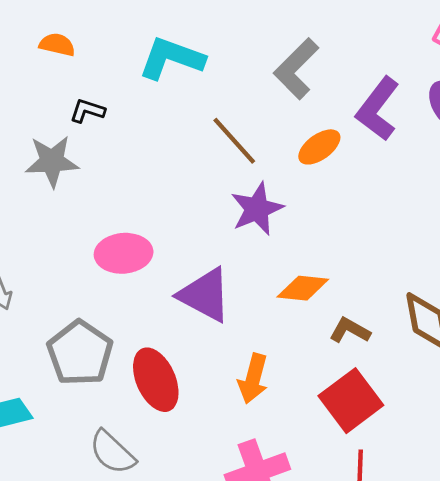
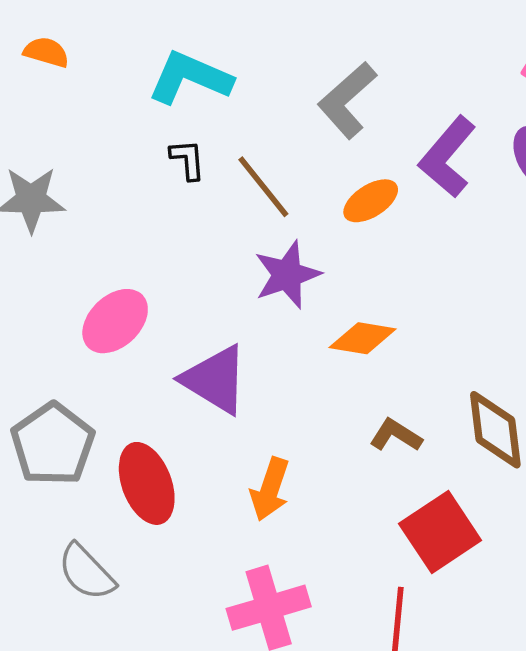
black L-shape: (87, 111) -> (188, 160), moved, turned 64
pink ellipse: (124, 253) -> (115, 321), turned -42
orange diamond: (303, 288) -> (363, 338), moved
red square: (351, 401) -> (440, 532), moved

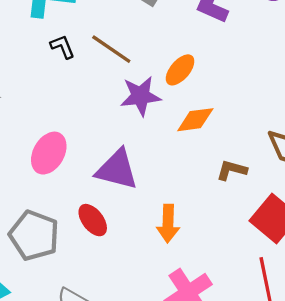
orange ellipse: (371, 201) -> (180, 70), moved
purple star: (287, 275) -> (140, 96), turned 30
red ellipse: (147, 483) -> (93, 220), moved, size x0.7

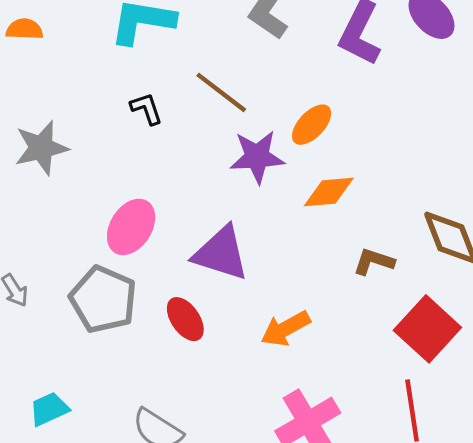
black L-shape: (62, 47) -> (146, 109), moved
orange arrow: (168, 223) -> (286, 329), turned 57
gray pentagon: (34, 235) -> (103, 299), moved

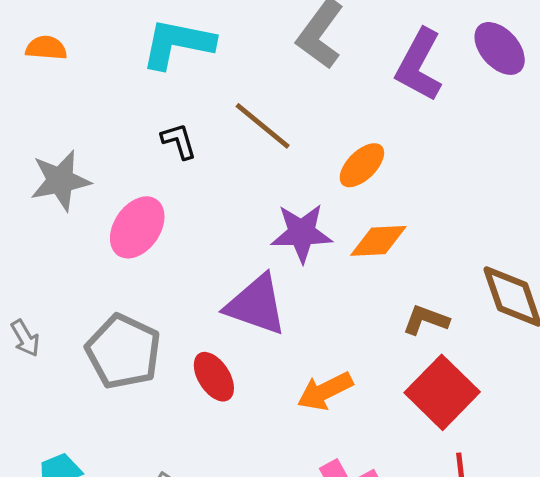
purple star: (257, 157) -> (302, 233), moved
pink ellipse: (131, 227) -> (137, 227), moved
red square: (427, 329) -> (442, 392), moved

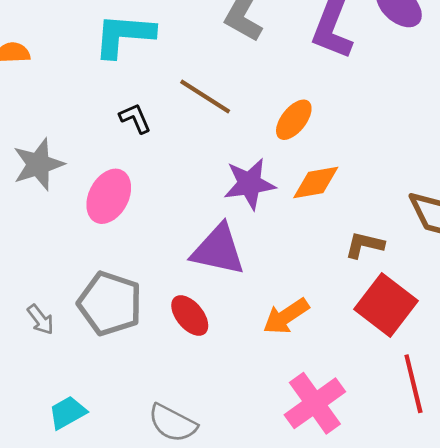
gray arrow: (25, 338) -> (41, 320), moved

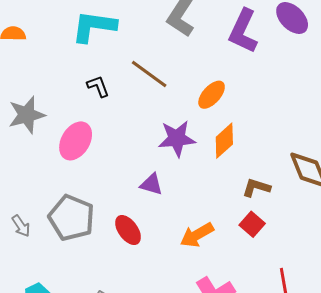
orange diamond: (316, 182) -> (224, 141), turned -36
purple triangle: (218, 250) -> (151, 184), size x0.6
red square: (386, 305) -> (252, 224), moved, size x0.6

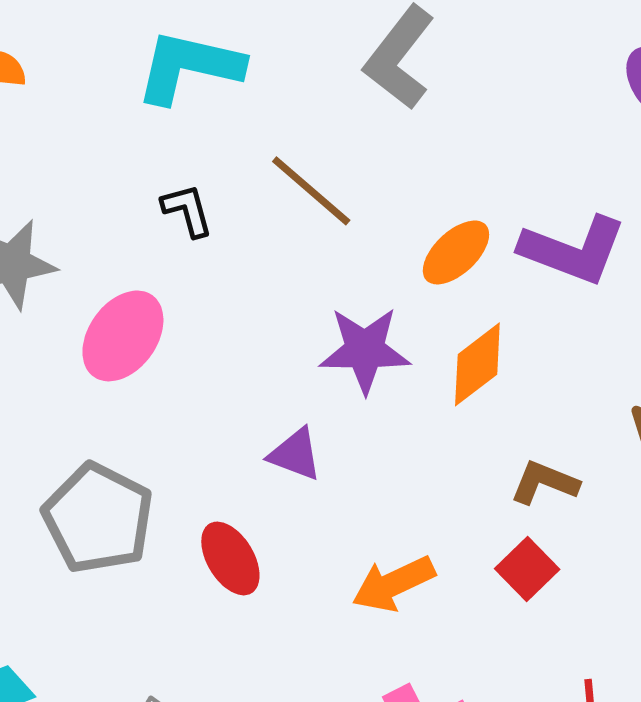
purple L-shape: (243, 31) -> (573, 250), moved, turned -99

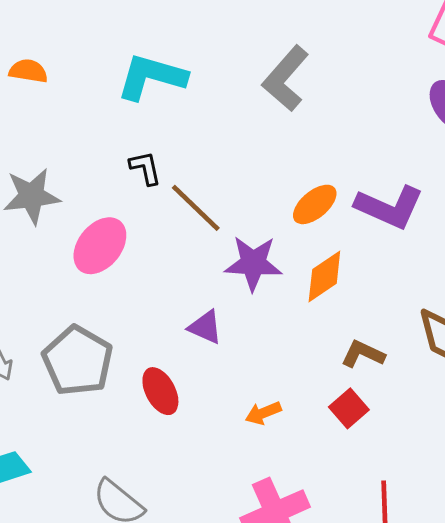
brown line: (311, 191) -> (196, 208), moved
orange arrow: (394, 584) -> (263, 413), size x0.7

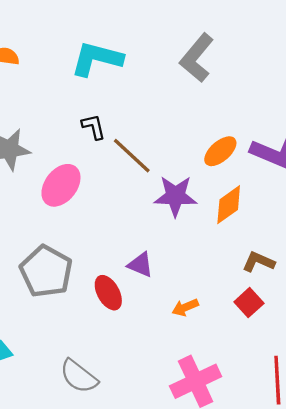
purple triangle: (205, 327) -> (140, 265), moved

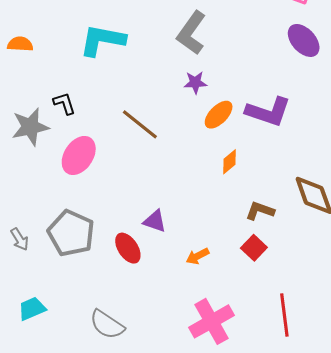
black L-shape: (94, 127) -> (64, 103), moved
purple star: (175, 196) -> (195, 82), moved, size x0.6
orange diamond: (229, 205) -> (229, 162), size x0.7

